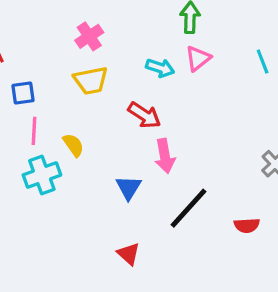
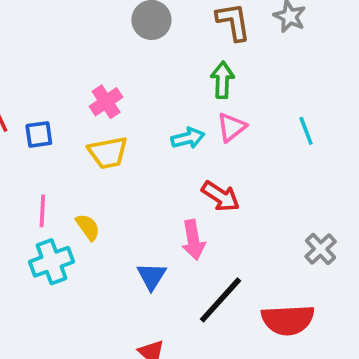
cyan arrow: (160, 68) -> (188, 138), turned -32
blue square: (23, 93) -> (39, 134), moved
red arrow: (144, 115) -> (221, 196), moved
red semicircle: (247, 225) -> (288, 320), size x1.8

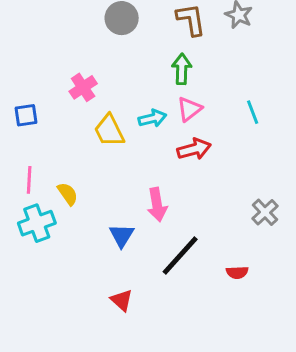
yellow trapezoid: (108, 153) -> (109, 131), moved, turned 75
red arrow: (221, 196) -> (194, 149), moved, turned -48
red semicircle: (288, 320) -> (237, 272), size x0.5

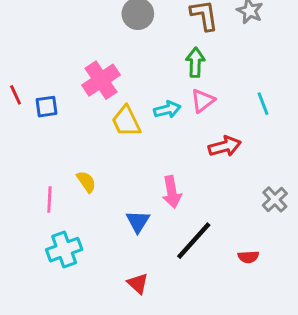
pink cross: (83, 87) -> (101, 80), size x1.4
red arrow: (194, 149) -> (225, 146), moved
pink line: (29, 180) -> (49, 199), moved
cyan cross: (37, 223) -> (64, 250), moved

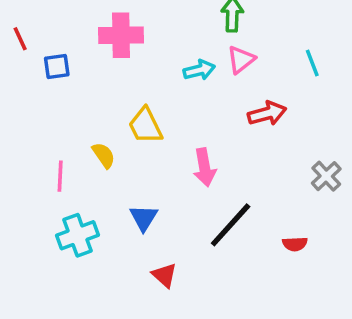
pink cross: (101, 80) -> (121, 35), turned 33
red line: (16, 95) -> (20, 39), moved
yellow trapezoid: (126, 121) -> (145, 126), moved
blue triangle: (138, 222) -> (144, 218), moved

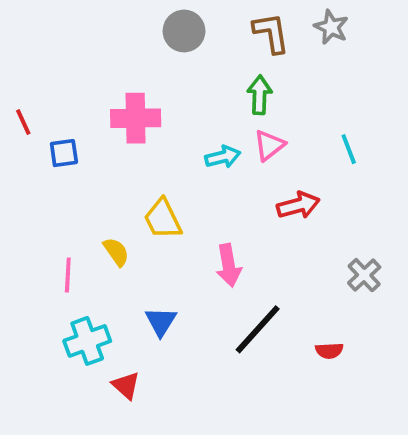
red triangle: (164, 275) -> (126, 385), moved

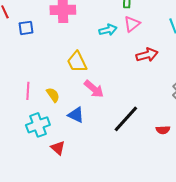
yellow semicircle: (116, 252) -> (53, 95), moved
pink arrow: (229, 265) -> (94, 89), moved, turned -40
blue triangle: (161, 322) -> (76, 115), turned -36

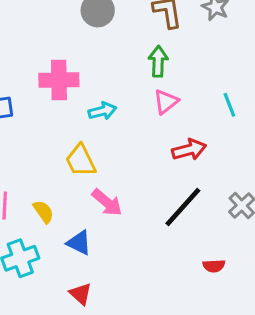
cyan arrow: (108, 30) -> (102, 111), moved
black line: (126, 119) -> (183, 207), moved
red triangle: (58, 148) -> (81, 294), moved

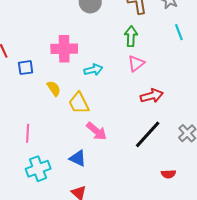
cyan line: (229, 105) -> (179, 32), moved
yellow semicircle: (43, 212) -> (54, 88), moved

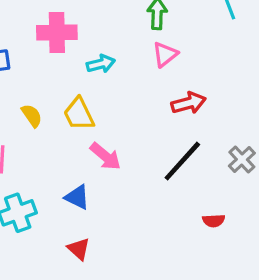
yellow semicircle: (54, 88) -> (32, 116), moved

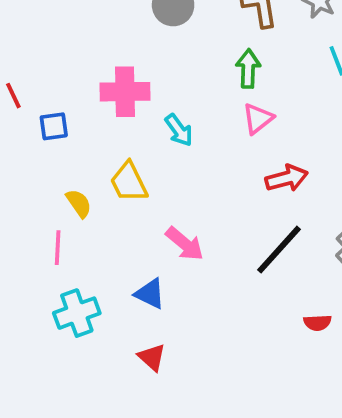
cyan arrow: (101, 64) -> (179, 130), turned 68
yellow trapezoid: (79, 114) -> (129, 182), moved
yellow semicircle: (32, 116) -> (79, 203), moved

